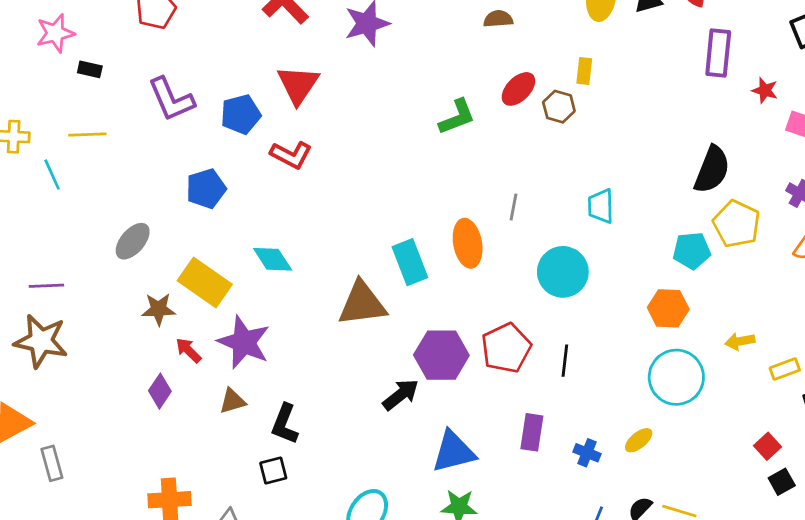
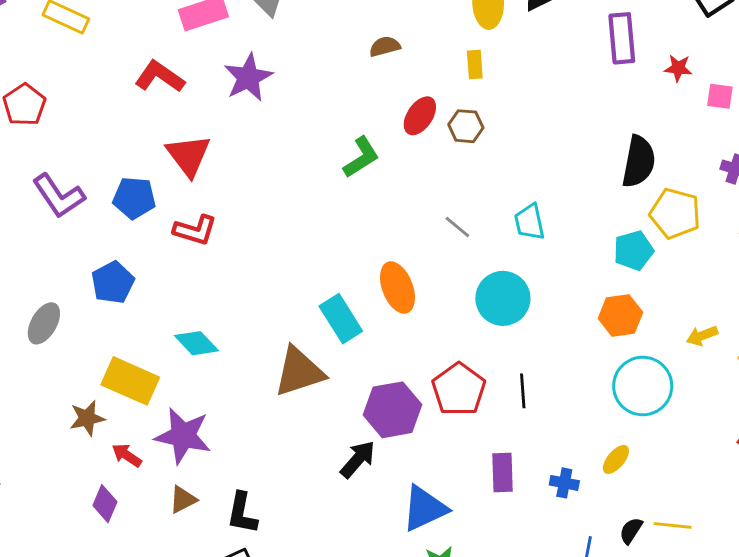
yellow rectangle: (584, 71) -> (475, 64), moved
blue pentagon: (241, 114) -> (134, 198), turned 30
gray line: (513, 207) -> (457, 227), moved, turned -50
gray ellipse: (133, 241) -> (44, 323), moved

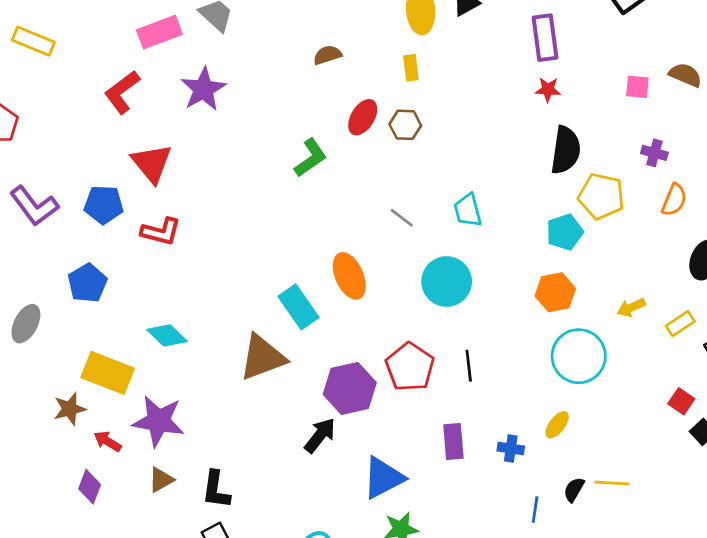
red star: (678, 68) -> (548, 89), moved
red L-shape: (160, 77) -> (122, 92), turned -69

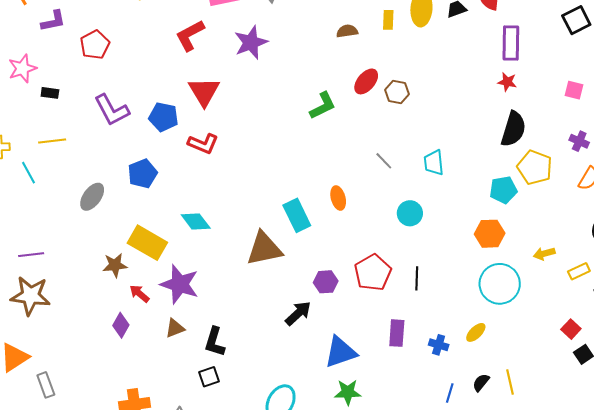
yellow rectangle: (411, 68) -> (388, 20), moved
orange ellipse: (349, 276) -> (338, 198), size x0.7
cyan circle: (447, 282) -> (410, 213), size x0.7
purple hexagon: (350, 388) -> (326, 282), size x0.6
yellow line: (612, 483) -> (510, 382), turned 65

